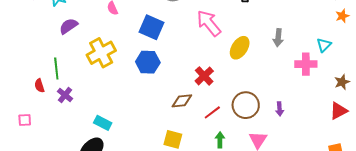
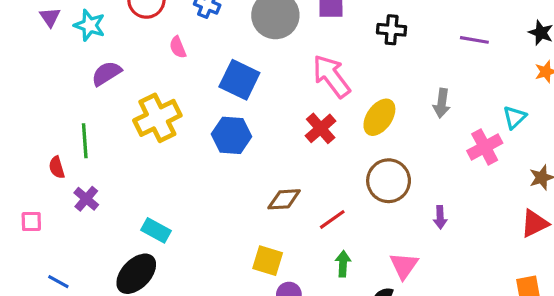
pink cross: (306, 64) -> (485, 147), turned -30
red cross: (204, 76) -> (321, 128), moved
purple cross: (65, 95) -> (86, 199), moved
brown circle: (246, 105) -> (389, 181), moved

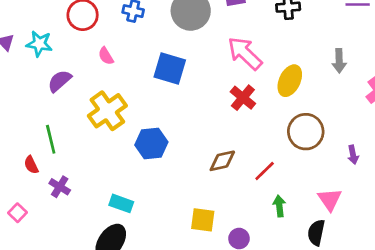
pink semicircle: (178, 47) -> (106, 56), moved
blue hexagon: (232, 135) -> (151, 144), moved
pink square: (31, 221) -> (17, 213), turned -36
yellow square: (268, 261) -> (203, 220), moved

